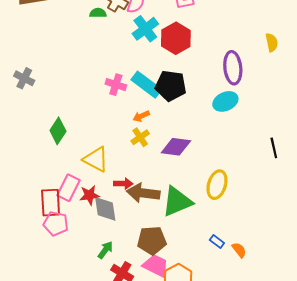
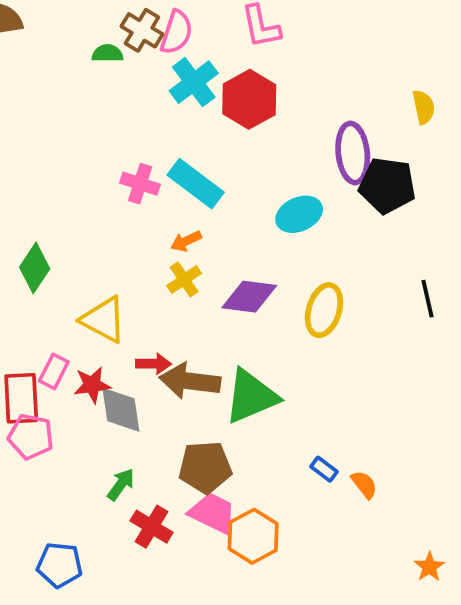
black pentagon: (171, 86) -> (387, 186), moved
cyan ellipse: (225, 101) -> (299, 214), moved
yellow ellipse: (217, 185) -> (324, 310), moved
pink rectangle: (68, 188) -> (54, 371), size x0.7

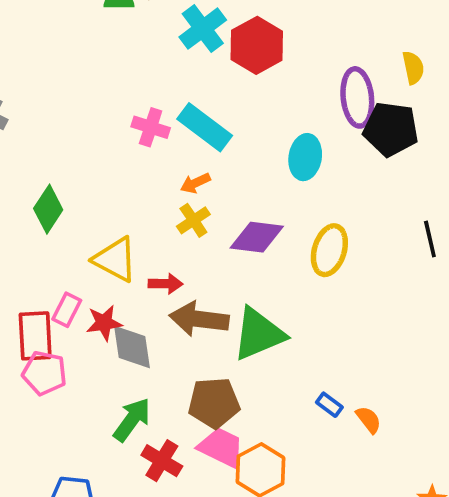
yellow semicircle: (424, 107) -> (413, 68), moved
cyan ellipse: (299, 214) -> (305, 157), turned -57
red arrow: (153, 364) -> (166, 284), moved
green arrow: (121, 484) -> (132, 420), size x1.4

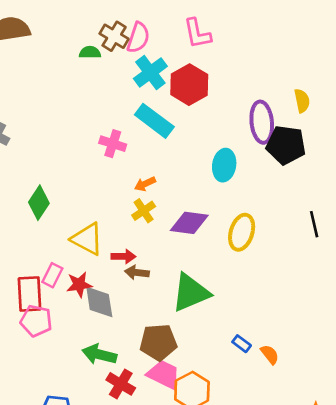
cyan rectangle: (205, 127) -> (154, 121), moved
brown arrow: (199, 319) -> (137, 273), moved, size x0.6
green arrow: (132, 420) -> (99, 354), turned -112

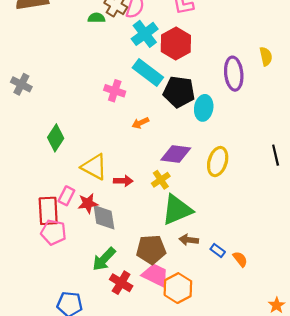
black pentagon: (286, 145) -> (179, 92), moved
yellow cross: (144, 211) -> (161, 180), moved
brown arrow: (137, 273) -> (189, 240), moved
green arrow: (99, 354) -> (104, 259), turned -60

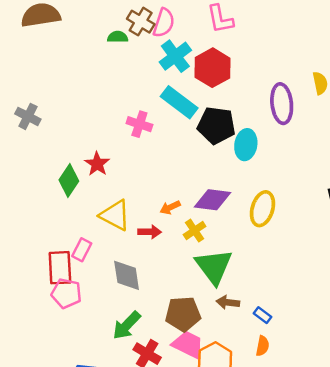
orange arrow: (140, 123) -> (170, 207), moved
red star: (88, 203) -> (97, 164), moved, turned -30
green triangle: (177, 210) -> (214, 266), turned -44
orange semicircle: (240, 259) -> (262, 346), moved, turned 49

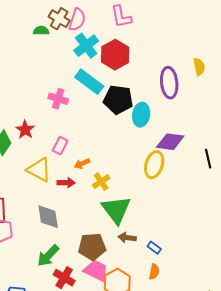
purple diamond: (212, 200) -> (170, 142), moved
pink rectangle: (82, 250) -> (60, 146), moved

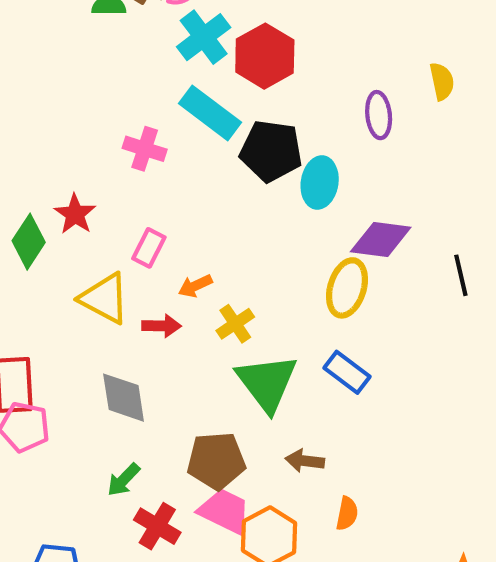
purple ellipse: (169, 83) -> (379, 115), size x0.7
brown arrow: (127, 238) -> (305, 461), moved
blue rectangle: (154, 248) -> (347, 372), moved, size x1.5
green arrow: (48, 256) -> (124, 480), size x0.7

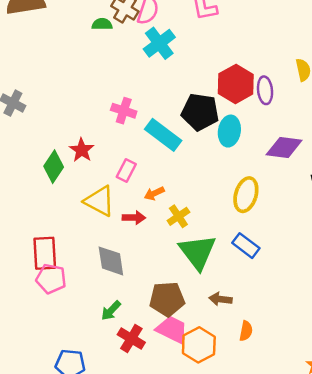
red hexagon: (265, 56) -> (236, 84), moved
cyan rectangle: (210, 113) -> (163, 135), moved
purple diamond: (381, 239) -> (284, 148), moved

